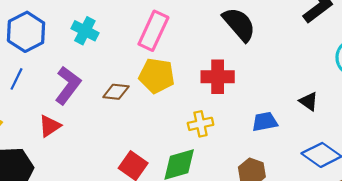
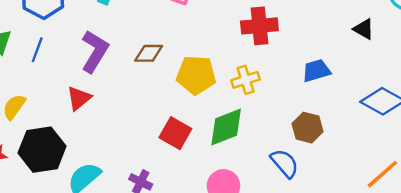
yellow pentagon: (157, 76) -> (196, 75), moved
black triangle: (309, 101) -> (364, 29), moved

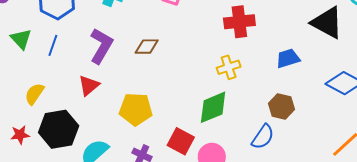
black triangle: (364, 29) -> (327, 23), size x1.8
yellow pentagon: (196, 75) -> (136, 109), moved
red square: (175, 133) -> (181, 141), moved
blue semicircle: (285, 163) -> (263, 137), turned 76

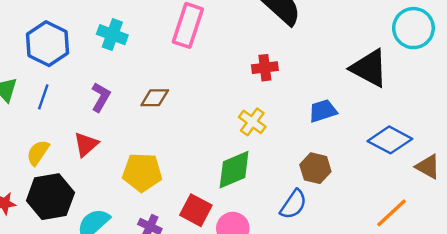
red cross: (239, 22) -> (265, 68), size x0.7
purple L-shape: (101, 46) -> (101, 97), size x0.7
yellow cross: (229, 67) -> (252, 122), turned -35
yellow semicircle: (34, 94) -> (38, 153), moved

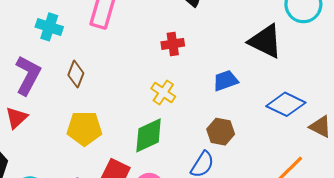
cyan cross: (112, 35) -> (49, 27), moved
purple L-shape: (101, 97) -> (28, 75), size x1.5
brown diamond: (155, 98) -> (76, 74), turned -65
yellow pentagon: (142, 172) -> (84, 128), moved

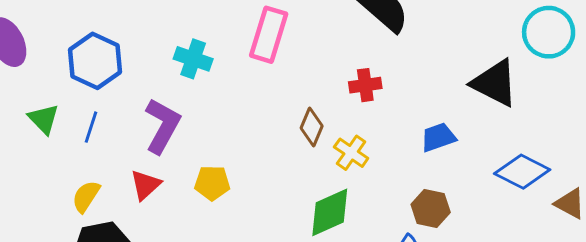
brown diamond: (76, 74) -> (312, 127), moved
yellow pentagon: (84, 128) -> (212, 183), moved, size x0.7

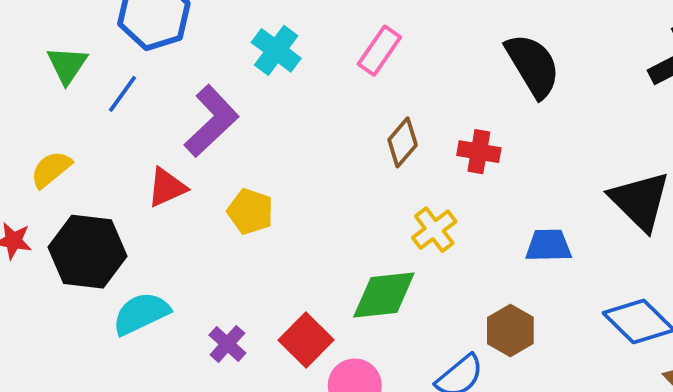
pink rectangle: (269, 35) -> (379, 51), size x0.7
brown diamond: (312, 127) -> (403, 142), moved
yellow semicircle: (86, 196) -> (51, 169), moved

